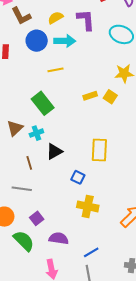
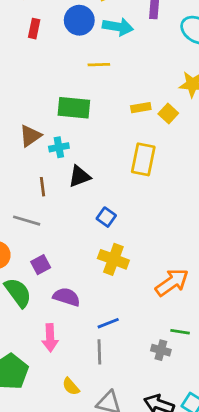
green rectangle: (43, 103) -> (74, 108), turned -55
yellow rectangle: (99, 150) -> (143, 159), moved

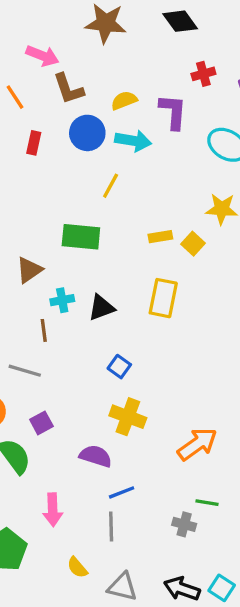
yellow line: (99, 65) -> (111, 186), turned -60
cyan cross: (59, 147) -> (62, 300), moved
black triangle: (79, 176) -> (101, 308), moved
purple semicircle: (67, 297) -> (96, 456), moved

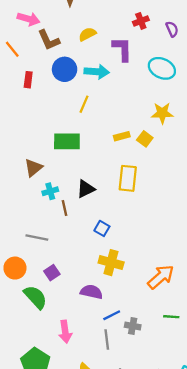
yellow semicircle: (124, 100) -> (87, 34), moved
cyan cross: (62, 300) -> (50, 191), moved
brown line: (44, 330) -> (65, 208), moved
gray cross: (184, 524) -> (133, 326), moved

